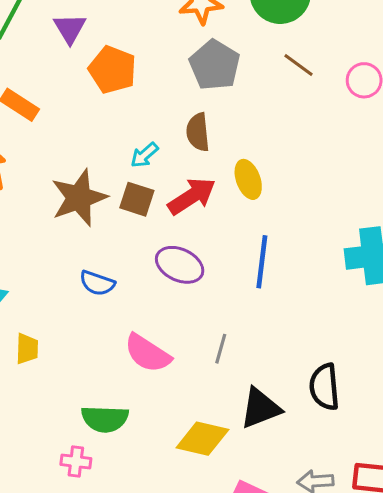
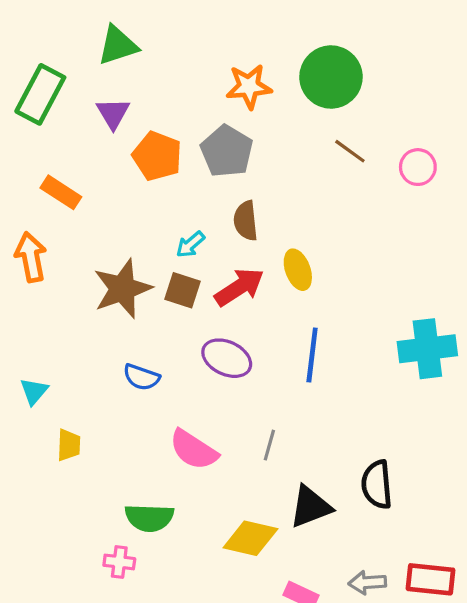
gray pentagon: (215, 65) -> (227, 151), moved

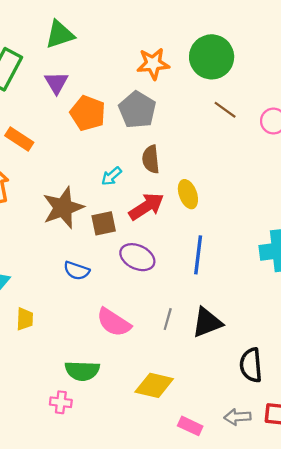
brown square: (182, 290) -> (104, 223), moved, turned -30
black semicircle: (377, 485) -> (251, 365), moved
black triangle: (310, 507) -> (207, 322), moved

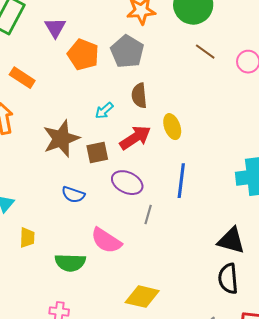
gray line: (168, 319) -> (148, 215), moved
black triangle: (207, 322) -> (231, 241), moved, turned 36
green semicircle: (82, 371) -> (70, 263), moved

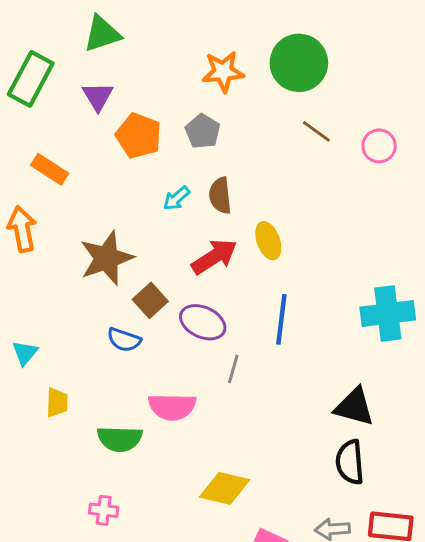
gray pentagon: (127, 52) -> (203, 131), size x0.7
cyan arrow: (104, 111) -> (176, 198), moved
brown square: (97, 153) -> (150, 300), moved, turned -30
pink semicircle: (106, 241) -> (172, 407), turned -32

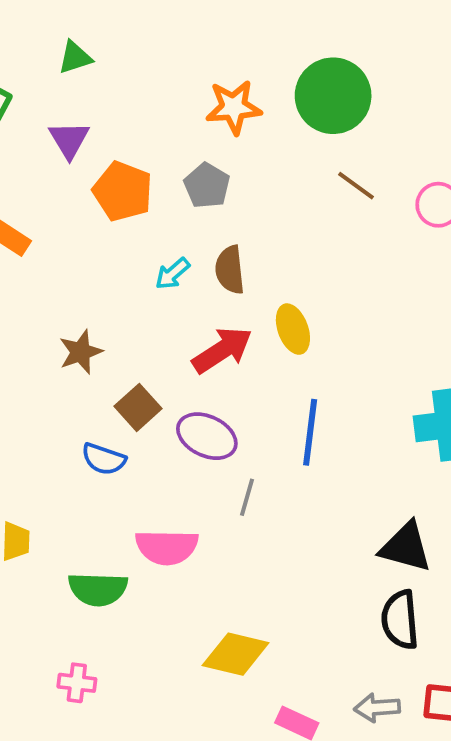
green triangle: (102, 34) -> (75, 57), size x0.7
brown star: (107, 258) -> (81, 352), size x0.6

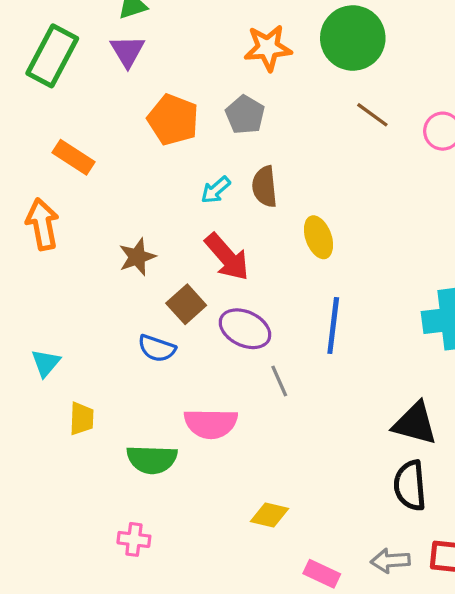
purple triangle: (69, 140) -> (127, 51), moved
red arrow: (222, 350) -> (227, 257), moved, turned 82
gray line: (247, 497) -> (279, 381), turned -40
yellow diamond: (236, 654) -> (269, 515), size x0.7

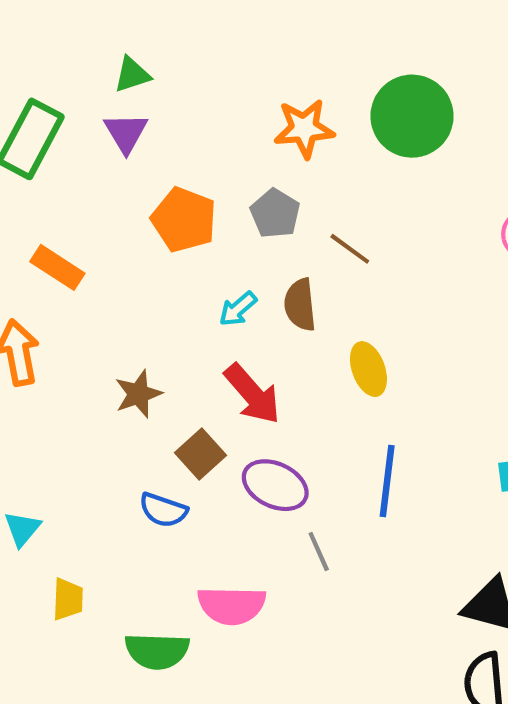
brown line: (372, 115) -> (350, 249), moved

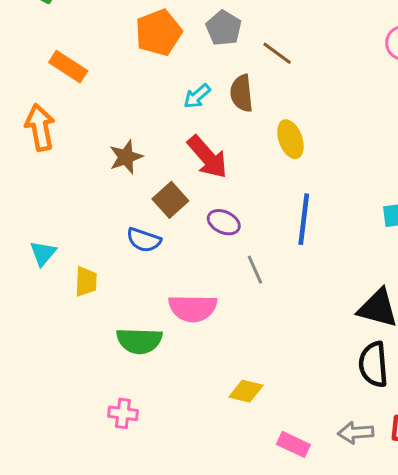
orange pentagon: (184, 220) -> (159, 33), turned 30
purple ellipse: (275, 485) -> (224, 222), size x0.7
yellow trapezoid: (68, 599) -> (86, 281), moved

